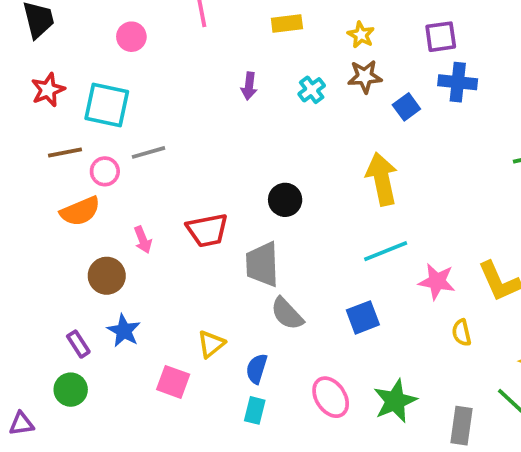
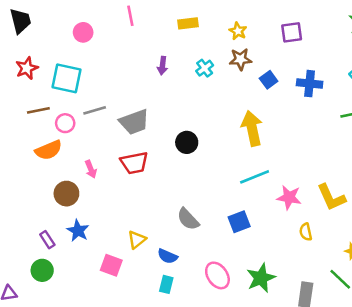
blue cross: (458, 82) -> (310, 84), moved
gray trapezoid: (262, 264) -> (134, 122), moved, turned -108
blue semicircle: (257, 369) -> (168, 256), turned -84

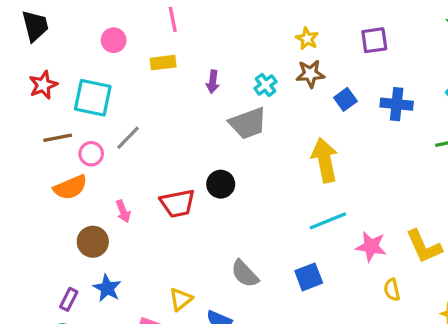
yellow rectangle: (188, 23) -> (163, 63), moved
gray line: (95, 110) -> (128, 138), turned -30
gray trapezoid: (134, 122) -> (248, 123), moved
black circle: (187, 142) -> (221, 184), moved
purple rectangle: (47, 240) -> (69, 299), turned 60

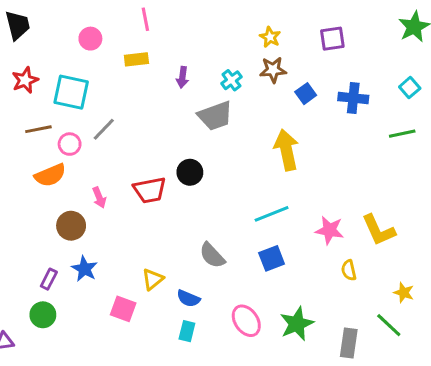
cyan line: (328, 221) -> (272, 214), moved

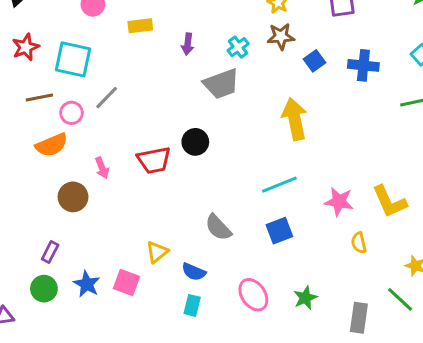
blue star: (84, 269) -> (87, 284), moved
green star: (297, 324) -> (305, 298), size x0.7

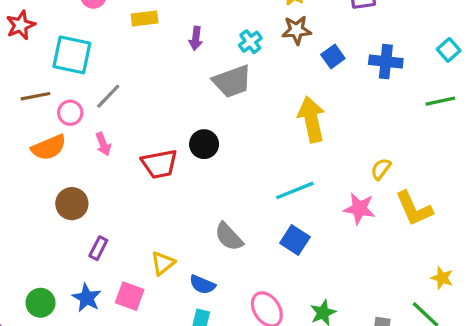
red star: (26, 47) -> (21, 25), moved
pink arrow: (102, 168) -> (103, 144), moved
blue square: (279, 231) -> (295, 240), turned -36
yellow semicircle: (359, 243) -> (381, 169), moved, turned 50
purple rectangle: (50, 252) -> (98, 248), moved

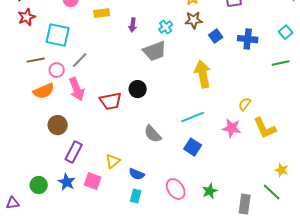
pink arrow: (103, 144) -> (77, 89), size x1.6
gray semicircle: (229, 237) -> (153, 134), moved
purple rectangle: (98, 248) -> (74, 152), size x1.5

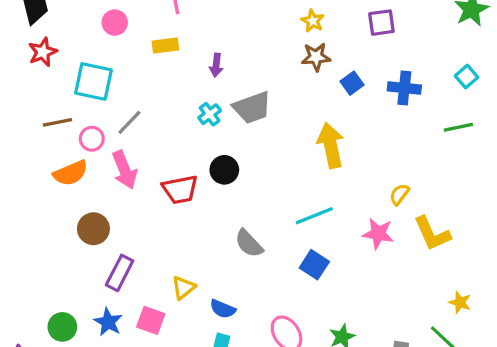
cyan cross: (166, 27) -> (210, 114), moved

